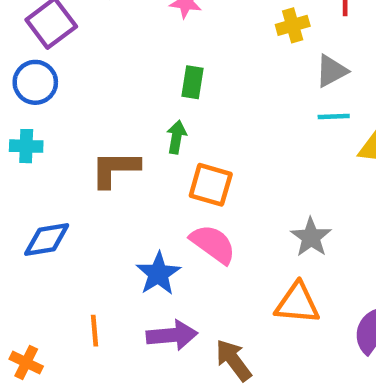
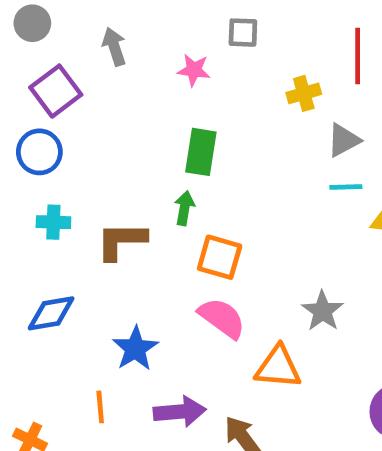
green rectangle: (192, 82) -> (201, 152), size x1.4
cyan cross: (26, 146) -> (53, 222), moved
blue star: (158, 274) -> (135, 348), moved
orange triangle: (297, 303) -> (278, 367), moved

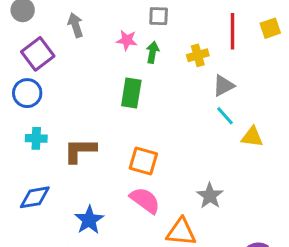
cyan line: (346, 187) -> (225, 116), turned 50
green arrow: (184, 208) -> (152, 52), moved

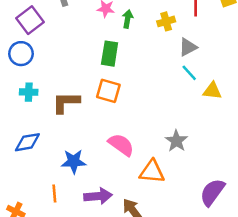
orange square: (143, 161) -> (108, 91), moved
blue star: (89, 220) -> (74, 161), turned 30

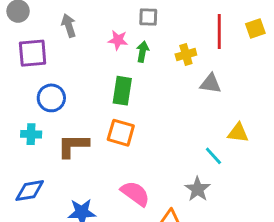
purple square: (30, 20) -> (33, 53), turned 32
gray triangle: (188, 47) -> (211, 83), turned 36
blue circle: (21, 54) -> (51, 98), moved
cyan line: (189, 73) -> (213, 156), moved

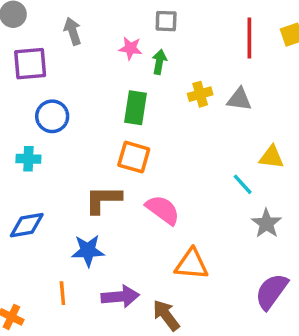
yellow cross: (186, 55) -> (200, 94), moved
brown L-shape: (73, 146) -> (103, 200), moved
gray star: (198, 189) -> (266, 223), moved
pink semicircle: (135, 193) -> (163, 210), moved

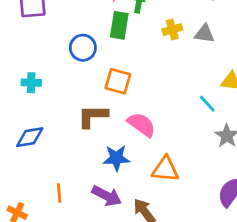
green rectangle: (136, 108) -> (119, 25), moved
blue circle: (52, 116) -> (83, 48), moved
blue star: (88, 251) -> (116, 158), moved
purple arrow: (120, 296) -> (107, 196), turned 32

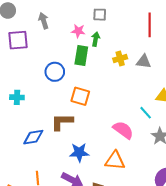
pink semicircle: (142, 125) -> (123, 130), moved
blue diamond: (30, 137) -> (33, 137), moved

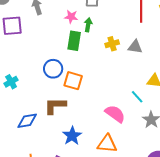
blue circle: (55, 72) -> (53, 69), moved
cyan cross: (17, 97) -> (11, 82), turned -32
blue star: (79, 152) -> (72, 136), turned -30

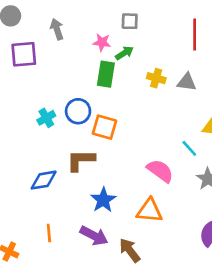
green arrow: (88, 25) -> (124, 53), turned 48
yellow cross: (112, 44) -> (156, 78), turned 32
cyan cross: (11, 82) -> (46, 118), moved

